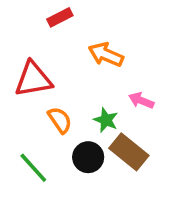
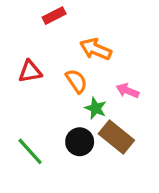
red triangle: (33, 79) -> (30, 71), size x0.7
orange semicircle: (60, 120) -> (76, 81), moved

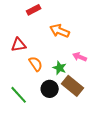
orange semicircle: (76, 81) -> (36, 64), moved

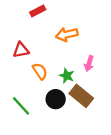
orange arrow: (60, 31) -> (67, 34), turned -36
pink arrow: (80, 57) -> (89, 63), turned -96

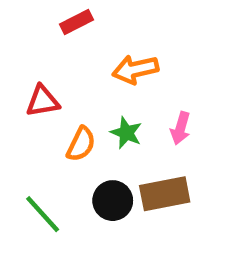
orange semicircle: (40, 71) -> (81, 144), turned 60
green star: (67, 76) -> (126, 133), moved
brown rectangle: (81, 96) -> (165, 194), turned -50

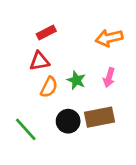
red rectangle: (77, 22) -> (46, 32), moved
orange arrow: (135, 69) -> (109, 38), moved
red triangle: (43, 101) -> (39, 61), moved

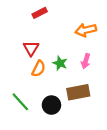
red rectangle: (46, 32) -> (40, 13), moved
red triangle: (39, 61) -> (31, 48), turned -49
black circle: (68, 121) -> (51, 105), moved

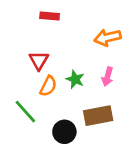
red rectangle: (40, 13) -> (50, 16), turned 32
green line: (20, 102) -> (25, 112), moved

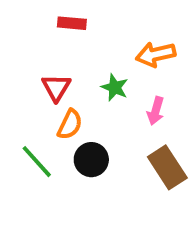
green star: (75, 79) -> (115, 88), moved
brown rectangle: (98, 116) -> (167, 167), moved, turned 68
black circle: (64, 132) -> (91, 160), moved

